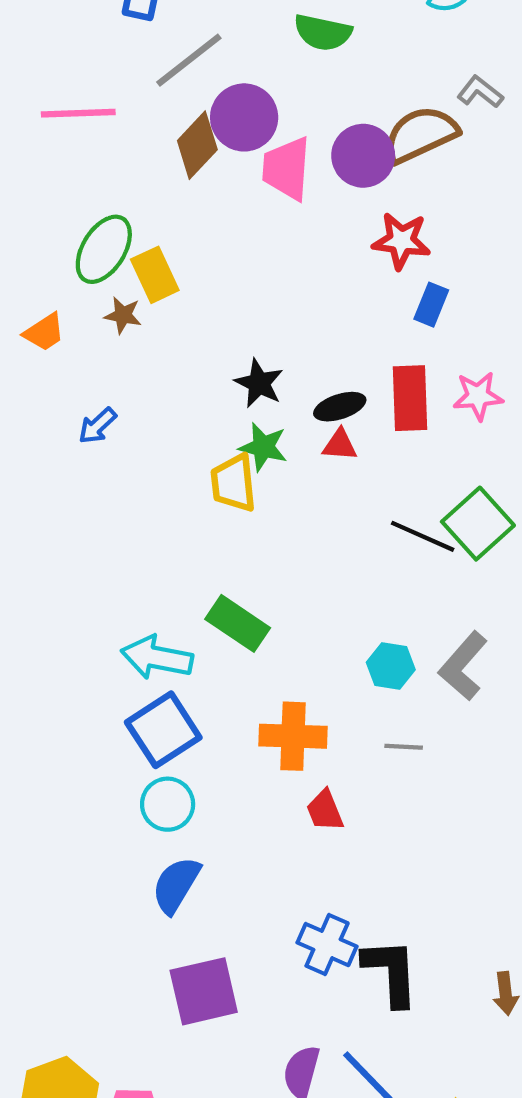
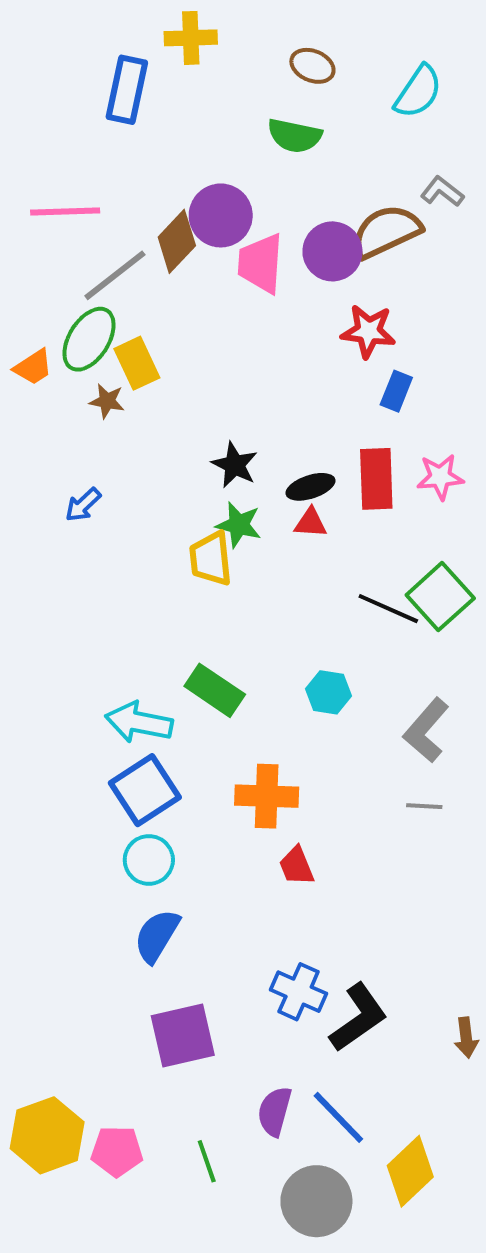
gray line: (189, 60) -> (115, 275), moved
orange trapezoid: (44, 332) -> (33, 367), moved
cyan hexagon: (391, 666) -> (328, 692), moved
gray line: (404, 747) -> (424, 806), moved
black L-shape: (391, 972) -> (358, 1018), turned 58

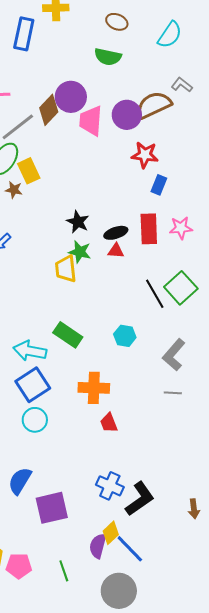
black line: (388, 609) -> (155, 294), turned 36
blue semicircle: (157, 936) -> (20, 481), moved
yellow diamond: (410, 1171) -> (111, 533), moved, size x0.7

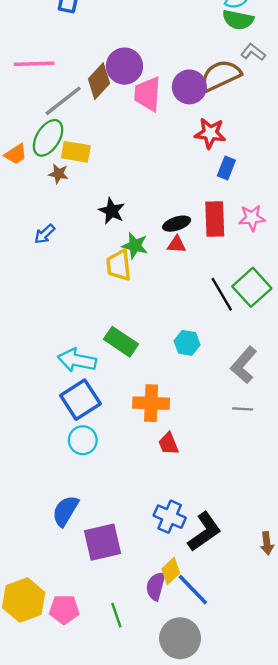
green semicircle: (108, 57) -> (238, 20), moved
yellow rectangle: (29, 171) -> (76, 152), turned -55
black star: (78, 222) -> (112, 211), moved

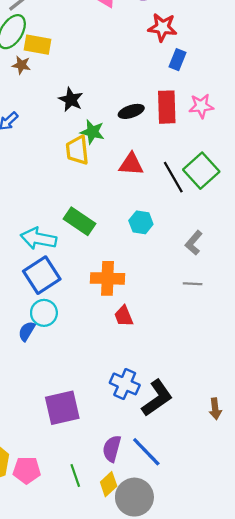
red triangle: (177, 244) -> (131, 164), moved, size x1.4
gray L-shape: (244, 365) -> (194, 243), size x0.7
blue semicircle: (65, 511) -> (27, 331), moved, size x0.7
yellow diamond: (171, 571) -> (109, 484), moved

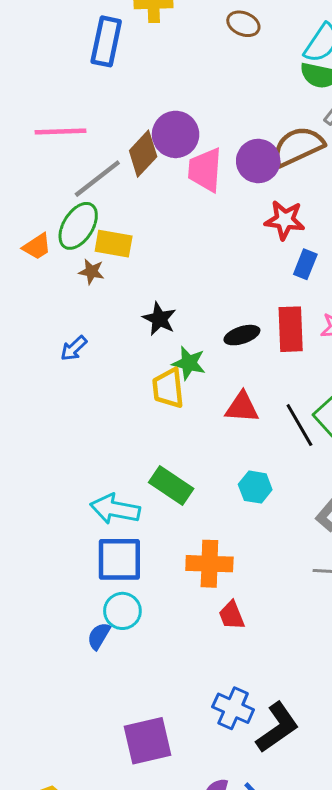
blue square: (42, 275) -> (119, 559), turned 33

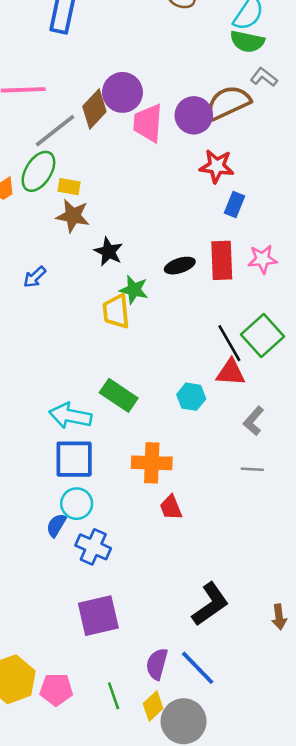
yellow rectangle: (114, 244) -> (69, 187), size x0.7
brown star: (91, 272) -> (73, 216), moved, size x1.5
red triangle: (242, 407) -> (231, 372), moved
blue cross: (233, 708) -> (93, 547), moved

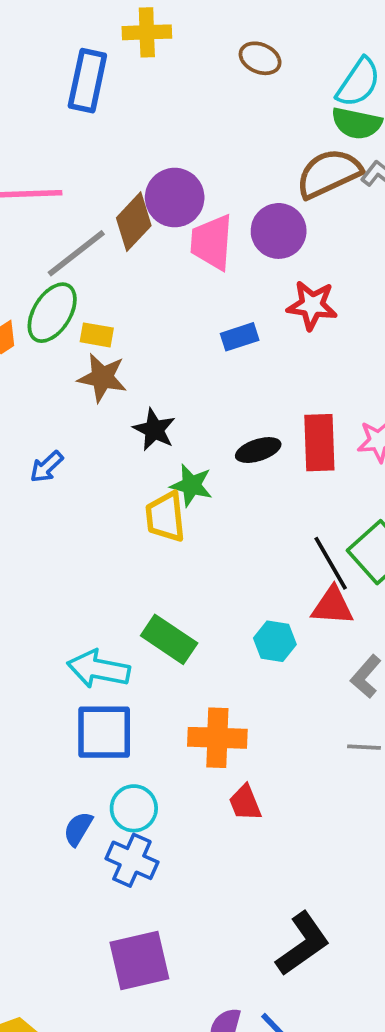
brown semicircle: (228, 103) -> (329, 173), moved
blue rectangle: (235, 204) -> (240, 337), moved, turned 50
cyan circle: (77, 504) -> (134, 808), moved

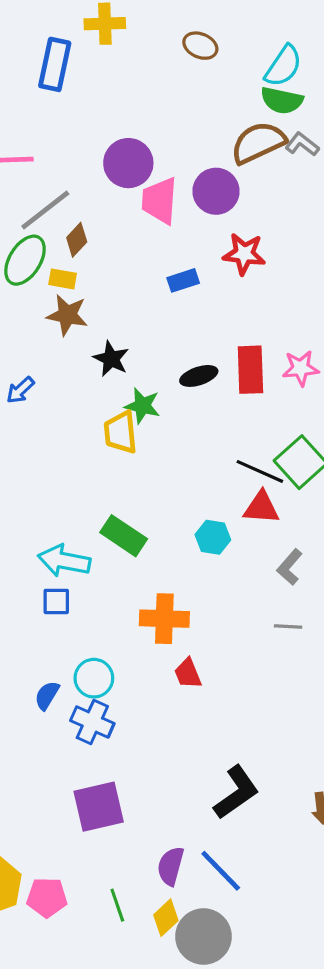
brown diamond: (134, 222) -> (77, 240), moved, size x0.7
black line: (331, 563) -> (260, 471), turned -36
blue square: (104, 732) -> (56, 601), moved, size x0.6

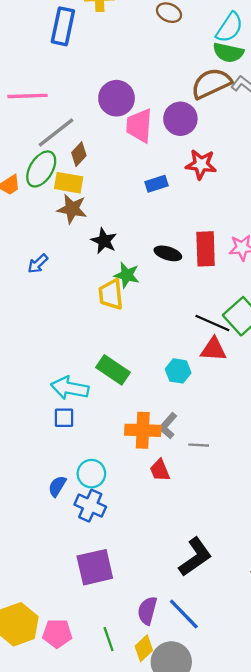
yellow rectangle: (63, 279) -> (69, 183), size x1.4
black ellipse: (199, 376) -> (168, 253), turned 35
gray L-shape: (290, 567) -> (168, 426), moved
gray line: (288, 626) -> (199, 445), moved

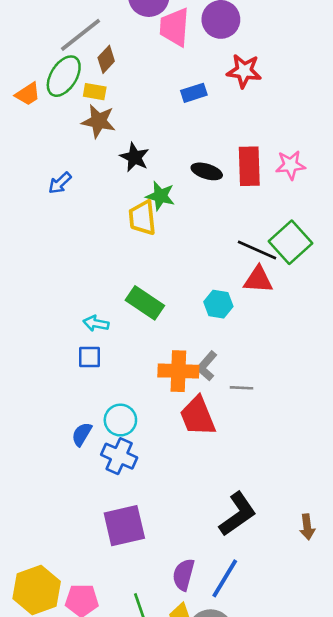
yellow rectangle: (69, 183) -> (95, 92), size x0.7
cyan arrow: (70, 388) -> (96, 323), size x0.6
red trapezoid: (160, 470) -> (198, 416), size x1.6
blue line: (184, 614) -> (225, 578), turned 75

